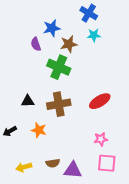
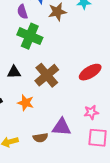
green cross: (59, 67) -> (30, 36), moved
brown cross: (59, 104) -> (47, 75), turned -30
purple triangle: (73, 170) -> (62, 127), moved

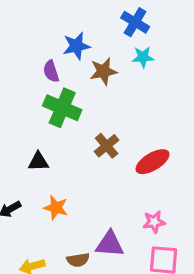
brown cross: (47, 75) -> (107, 146), moved, size x0.7

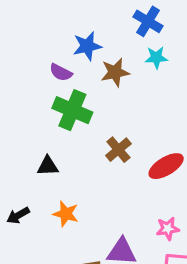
purple semicircle: (51, 71) -> (61, 72), turned -45

